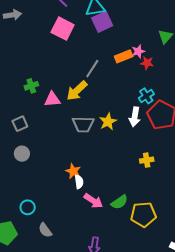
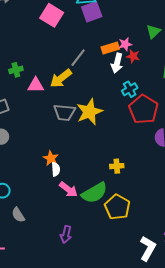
white arrow: (135, 117) -> (117, 63), moved
yellow star: (108, 122) -> (89, 112), size x1.5
yellow cross: (147, 160) -> (117, 166), moved
green semicircle: (119, 202) -> (94, 193), size x1.5
yellow pentagon: (143, 214) -> (117, 207), turned 30

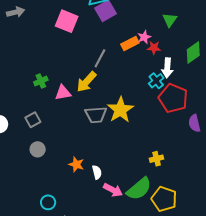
white arrow: (117, 63) -> (167, 68), moved
orange star: (51, 158) -> (76, 164), moved

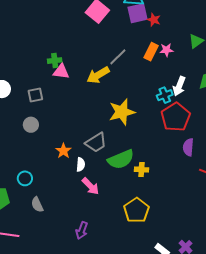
orange rectangle: (130, 43) -> (151, 52), turned -54
red star: (154, 48) -> (154, 20), moved
pink triangle: (63, 93) -> (61, 72), moved
gray trapezoid: (96, 115) -> (96, 143), moved, turned -45
green semicircle: (139, 189) -> (121, 159), moved

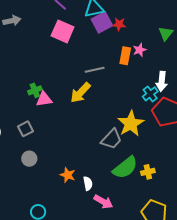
gray line: (118, 57) -> (95, 70), turned 48
yellow star: (122, 112) -> (131, 124), moved
gray trapezoid: (96, 143) -> (112, 139), moved

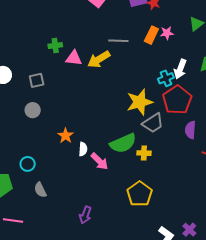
pink triangle: (44, 99) -> (74, 58), moved
gray trapezoid: (112, 139) -> (153, 123), moved
pink arrow: (103, 202) -> (99, 161), moved

